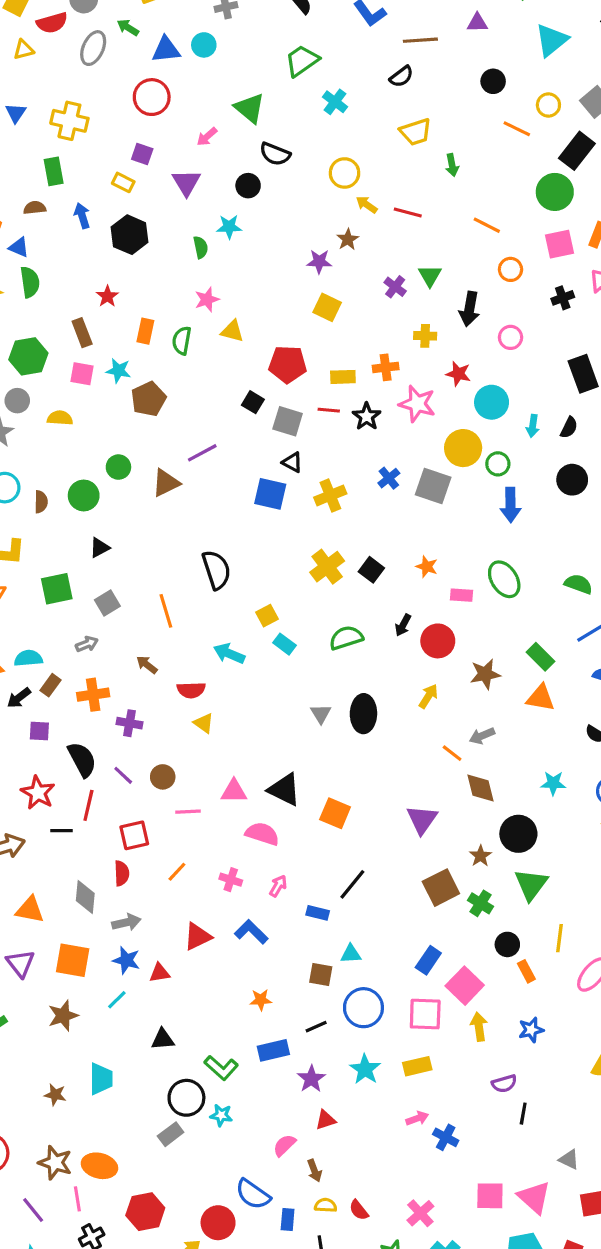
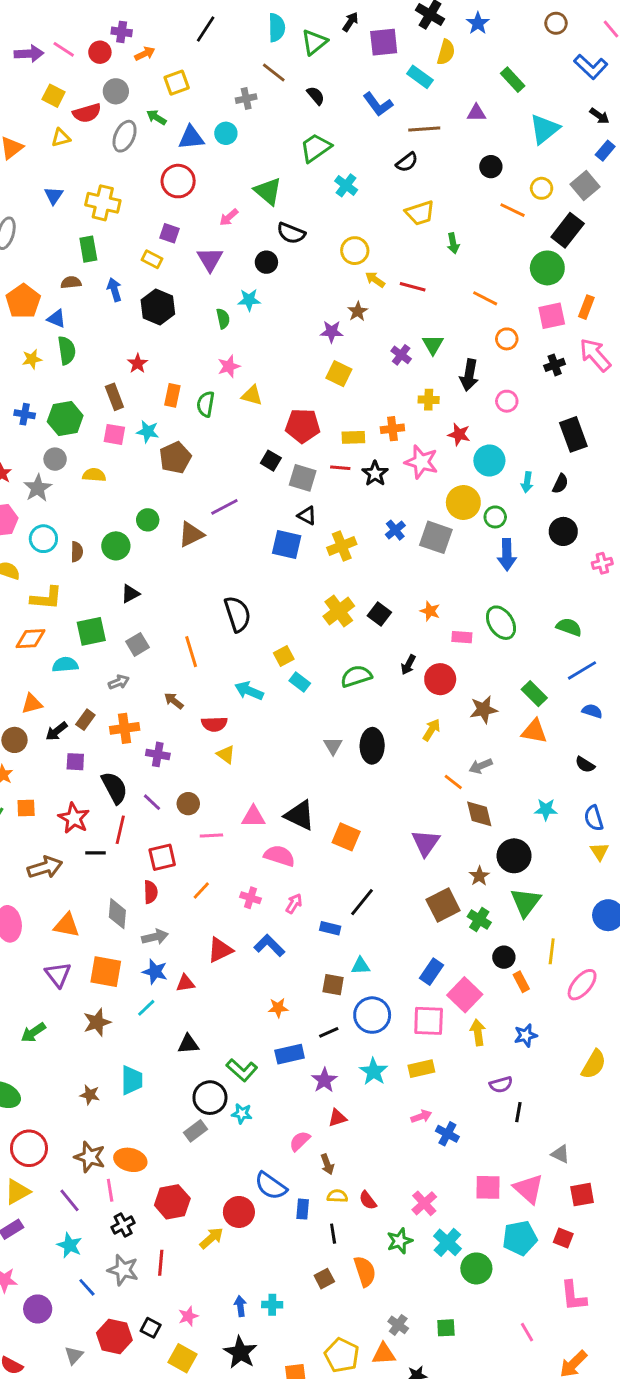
cyan semicircle: (28, 658) -> (65, 665), moved

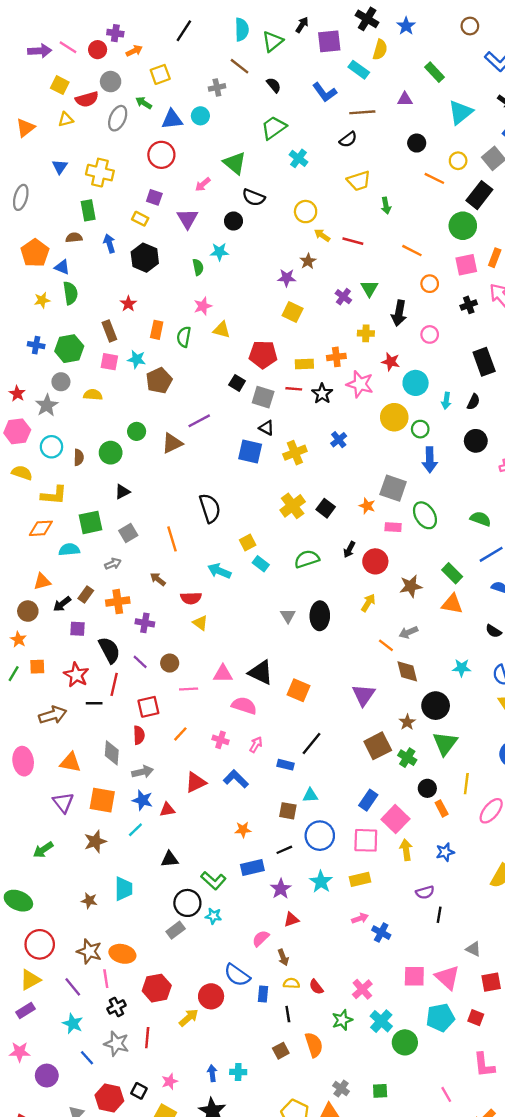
gray square: (436, 537) -> (393, 488), moved

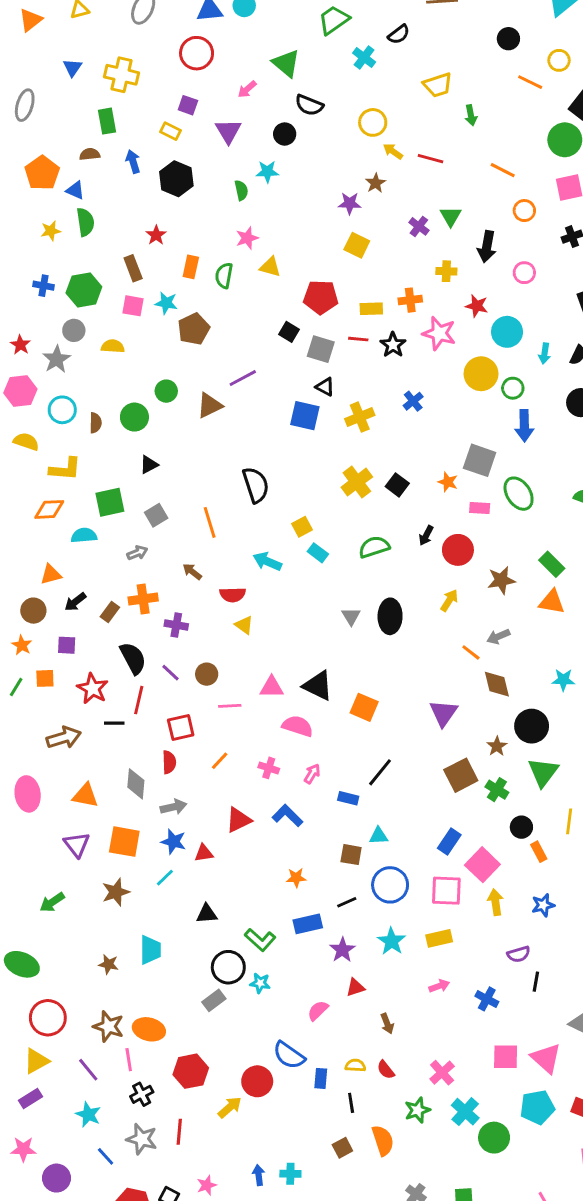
black semicircle: (348, 139) -> (399, 34), moved
brown rectangle: (86, 595) -> (110, 612), moved
purple square: (77, 629) -> (67, 645), moved
blue cross: (381, 933) -> (487, 999), moved
brown arrow: (283, 957) -> (387, 1024), moved

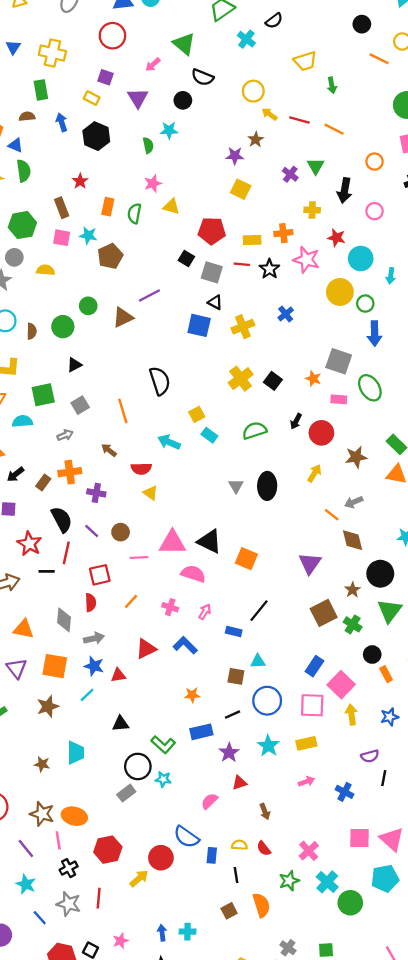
orange line: (503, 170) -> (334, 129), moved
pink triangle: (272, 687) -> (172, 543), size x1.4

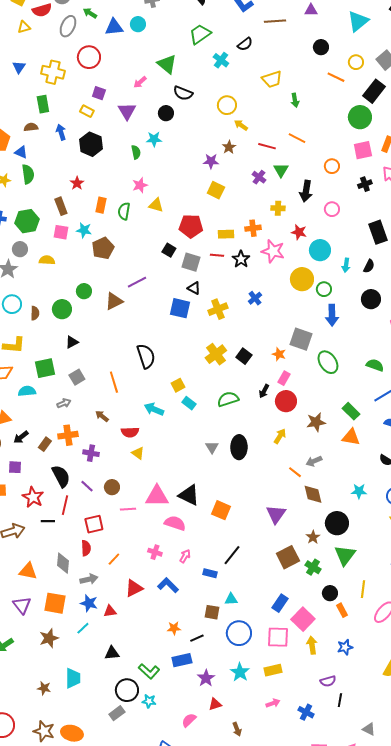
red circle: (112, 36) -> (89, 57), moved
red line: (299, 120) -> (267, 146), moved
pink rectangle: (339, 399) -> (284, 378), moved, turned -64
orange line: (131, 601) -> (114, 559), moved
black line: (233, 715) -> (197, 638), moved

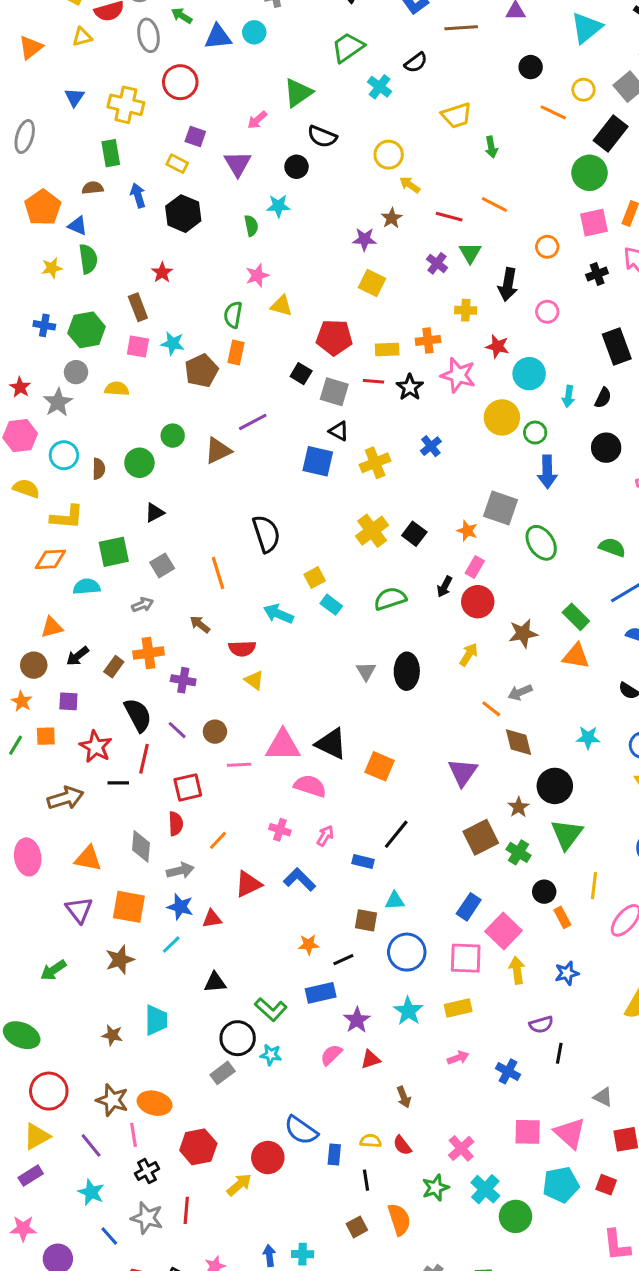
gray ellipse: (68, 26) -> (149, 35), turned -35
green triangle: (167, 64) -> (298, 93), turned 45
orange rectangle: (101, 205) -> (236, 352), moved
pink semicircle: (189, 720) -> (331, 1055), moved

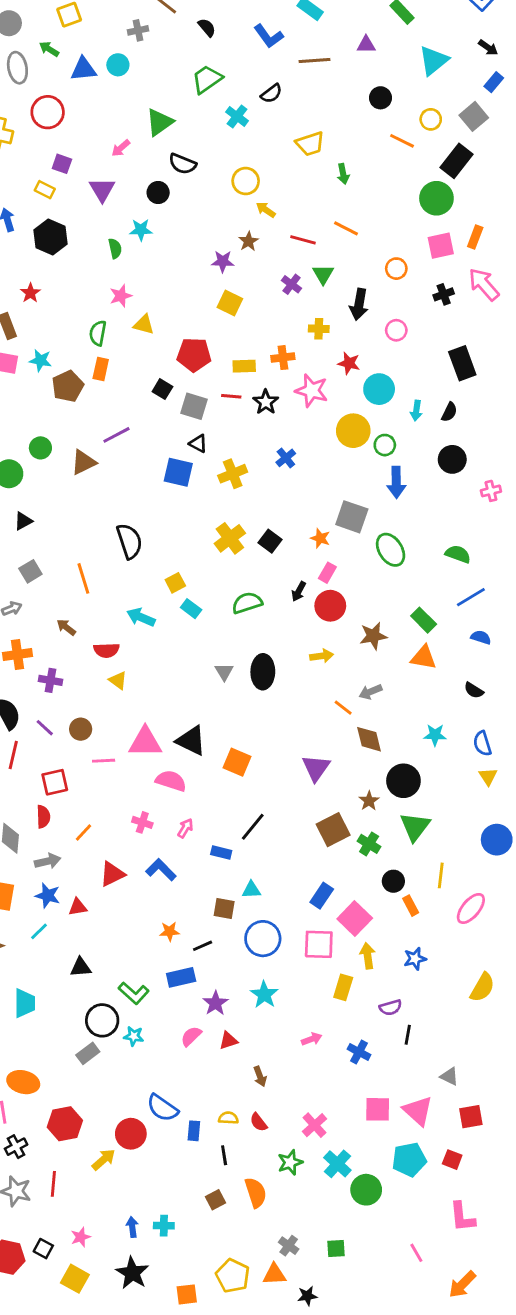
yellow arrow: (469, 655) -> (322, 656), turned 50
yellow rectangle: (458, 1008) -> (343, 987), moved, turned -60

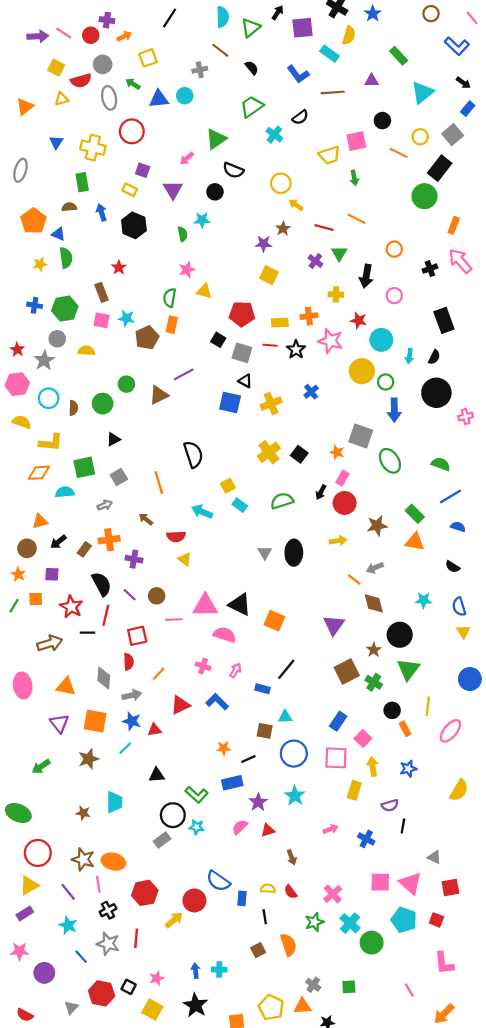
pink square: (441, 246) -> (356, 141), moved
black circle: (452, 459) -> (436, 393), size x1.4
pink square: (355, 919) -> (363, 738), size x0.7
cyan pentagon: (409, 1160) -> (404, 920), turned 30

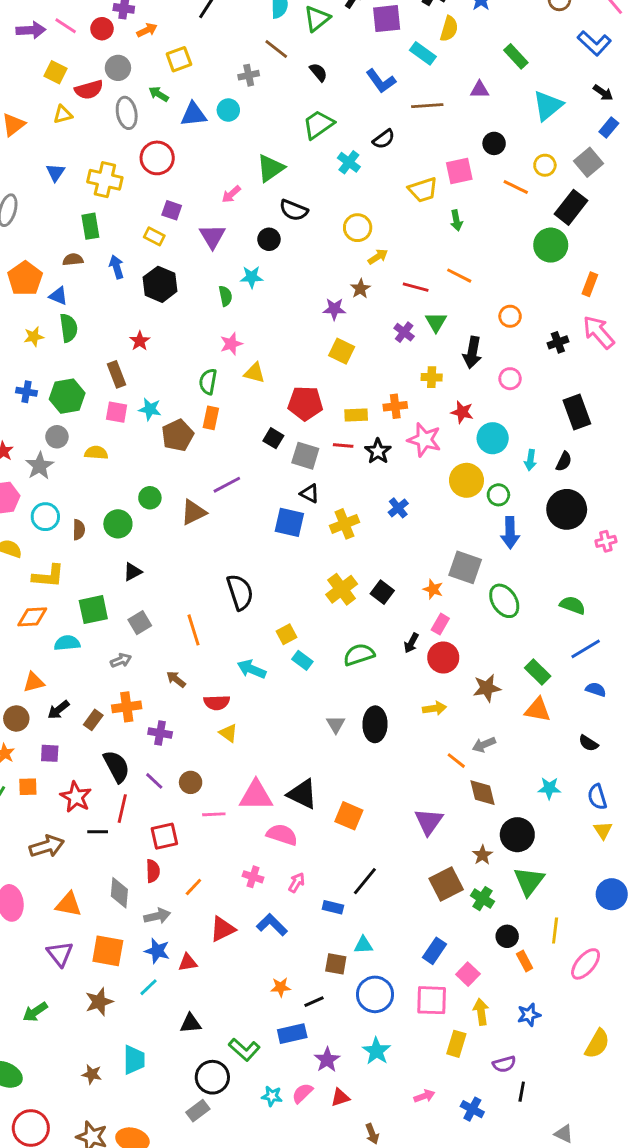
yellow arrow: (296, 205) -> (378, 257), turned 112
cyan star: (197, 827) -> (272, 1096), moved

